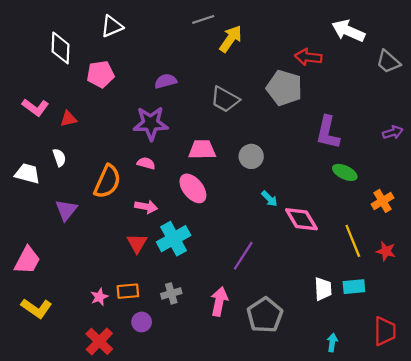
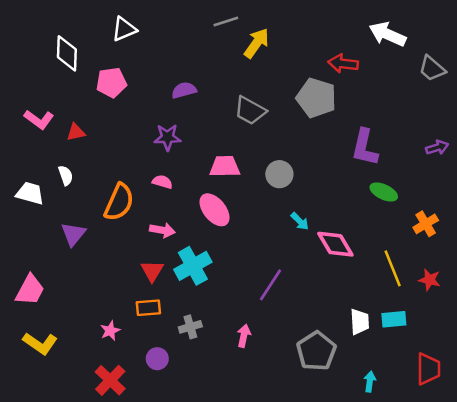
purple star: (151, 123) -> (167, 137), size x0.7
orange rectangle: (128, 291) -> (148, 308), moved
pink arrow: (219, 301) -> (244, 336), size x0.7
gray pentagon: (265, 315) -> (316, 351), moved

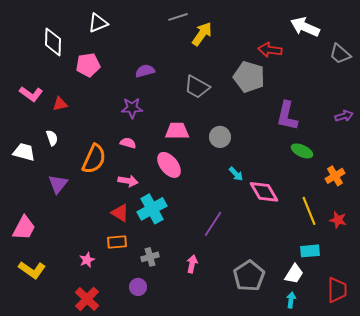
red triangle: (152, 271) -> (120, 213), turned -30
white trapezoid: (360, 322) -> (294, 274), moved, turned 35
purple circle: (157, 359) -> (138, 287), moved

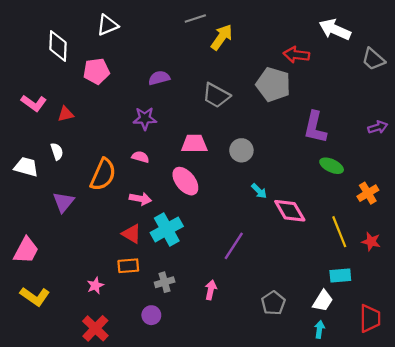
gray pentagon: (249, 276) -> (273, 303), size x0.7

